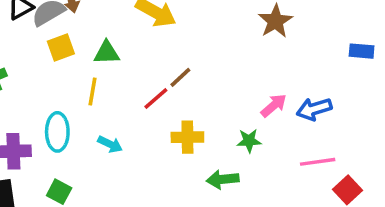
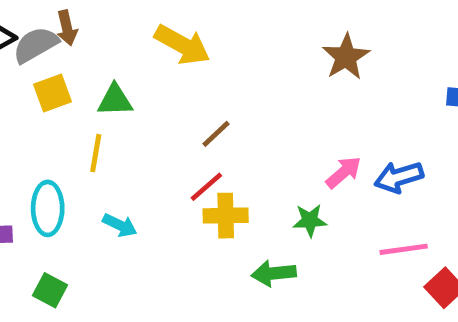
red line: (156, 98) -> (206, 187), moved

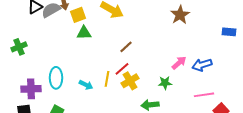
yellow square: (52, 93) -> (78, 15), moved
yellow line: (96, 153) -> (107, 79), moved
yellow cross: (226, 216) -> (130, 81), turned -30

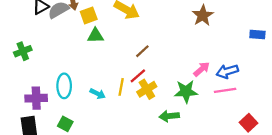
green star: (165, 83) -> (186, 91), size x1.5
pink line: (204, 95) -> (225, 90), moved

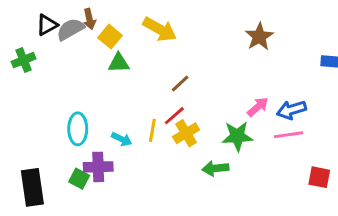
yellow square: (89, 15) -> (110, 37), turned -30
green cross: (23, 51) -> (24, 60), moved
purple cross: (36, 98) -> (98, 167), moved
red square: (249, 123) -> (319, 177), turned -36

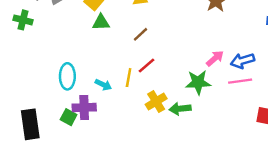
green cross: (24, 60) -> (23, 20), turned 36
brown line: (180, 83) -> (141, 34), moved
yellow cross: (186, 133) -> (156, 102), moved

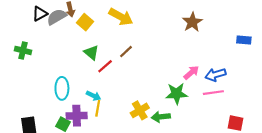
green cross: (23, 20) -> (23, 50), moved
green triangle: (101, 22) -> (91, 53), moved, turned 42
red line: (147, 66) -> (105, 66), moved
yellow line: (129, 78) -> (98, 108), moved

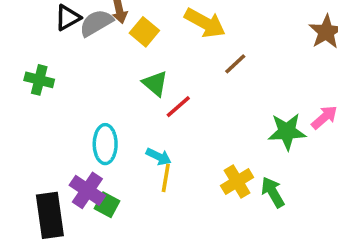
brown line: (126, 52) -> (235, 64), moved
green star: (177, 94) -> (287, 132), moved
purple cross: (77, 116) -> (87, 190), moved, turned 36
green arrow: (161, 117) -> (273, 192), turned 66

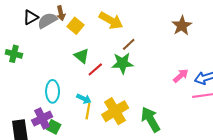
green star: (287, 132) -> (122, 63), moved
yellow cross: (237, 182) -> (115, 111), moved, size x1.4
purple cross: (87, 190) -> (42, 118), turned 30
green arrow: (273, 192) -> (151, 120), size x1.4

